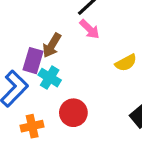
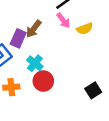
yellow semicircle: (126, 63) -> (85, 29), moved
cyan cross: (50, 78) -> (35, 63), moved

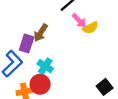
pink arrow: (63, 20) -> (79, 21), moved
red circle: (43, 81) -> (40, 84), moved

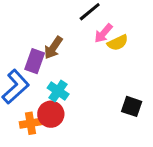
pink arrow: (79, 21) -> (103, 33), turned 84
black square: (105, 87) -> (132, 106), moved, turned -35

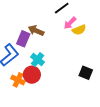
brown arrow: (53, 48) -> (36, 31), turned 77
orange cross: (30, 123) -> (18, 80), turned 32

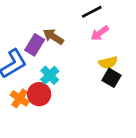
yellow semicircle: (79, 30) -> (108, 63), moved
black square: (86, 73) -> (111, 78), moved

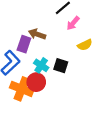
black square: (111, 78) -> (61, 66), moved
orange cross: (20, 98) -> (22, 89), size x1.5

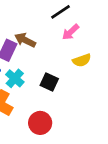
cyan cross: (41, 65) -> (15, 78), moved
red circle: (36, 82) -> (40, 123), moved

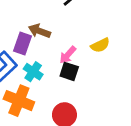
pink arrow: (71, 32) -> (68, 55), moved

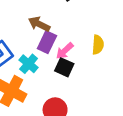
purple rectangle: (22, 43) -> (47, 42), moved
yellow semicircle: (100, 45) -> (98, 45), turned -66

